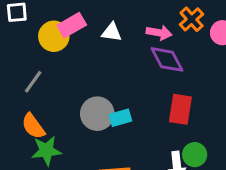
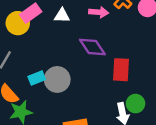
purple diamond: (167, 59) -> (92, 47), moved
cyan rectangle: (120, 118) -> (37, 78), moved

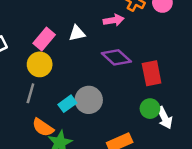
yellow circle: (18, 23) -> (40, 64), moved
green circle: (135, 104) -> (150, 109), moved

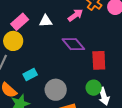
pink arrow: (114, 20) -> (75, 15), turned -35
gray circle: (89, 100) -> (56, 90), moved

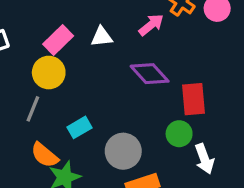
green circle: (94, 88) -> (179, 134), moved

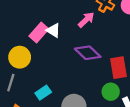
white triangle: (102, 37) -> (53, 30), turned 42
pink rectangle: (58, 40) -> (39, 33), moved

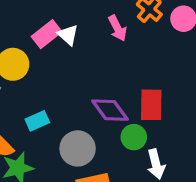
pink arrow: (86, 20) -> (117, 28), turned 96
purple diamond: (88, 53) -> (110, 110), moved

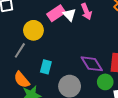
pink arrow: (117, 28) -> (86, 11), moved
cyan rectangle: (37, 121) -> (46, 67), turned -56

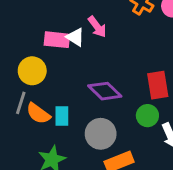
pink rectangle: (56, 13) -> (57, 40), turned 54
purple diamond: (92, 64) -> (105, 91), moved
orange semicircle: (22, 80) -> (38, 114), moved

